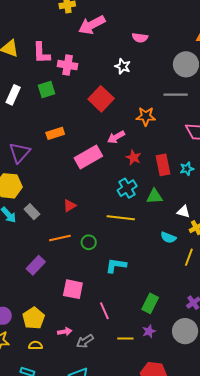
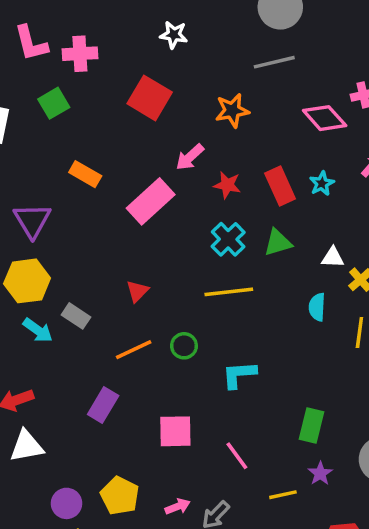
orange rectangle: (55, 133) -> (85, 174), turned 60
cyan semicircle: (168, 238) -> (317, 307), turned 84

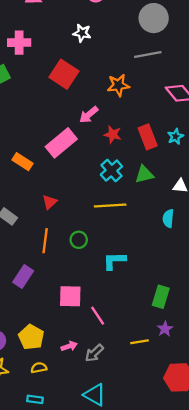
orange rectangle: (85, 174) -> (22, 162), moved
orange line: (134, 350) -> (45, 241), turned -60
pink line: (237, 456) -> (98, 316), moved

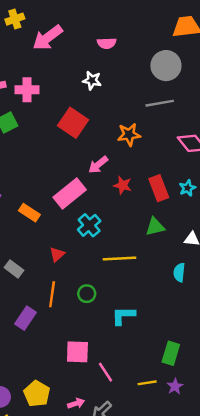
cyan cross: (111, 171) -> (89, 225), moved
purple rectangle: (23, 276) -> (25, 318), moved
yellow line: (140, 342) -> (147, 383), moved

